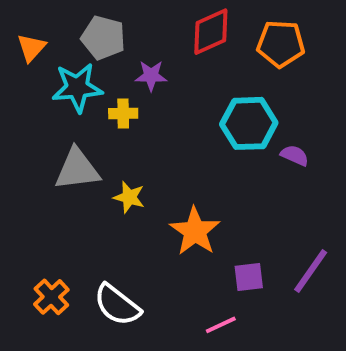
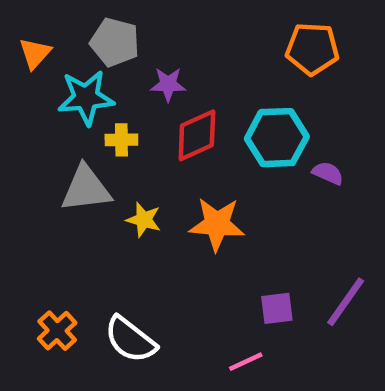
red diamond: (211, 32) -> (197, 135), moved
yellow cross: (123, 113) -> (121, 140), moved
orange star: (195, 231) -> (217, 224), moved, turned -30

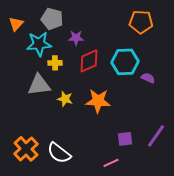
orange cross: (57, 331) -> (26, 149), size x1.4

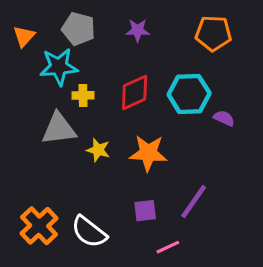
purple star: (76, 38) -> (138, 30), moved
purple line: (156, 136) -> (194, 202), moved
purple square: (125, 139) -> (145, 211), moved

